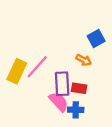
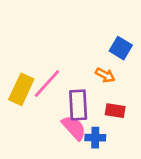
blue square: (96, 38) -> (121, 48), turned -30
red rectangle: (79, 88) -> (115, 111), moved

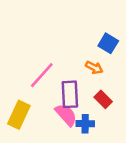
yellow rectangle: (21, 89) -> (19, 115), moved
red rectangle: (115, 111) -> (103, 99), turned 36

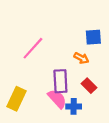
blue square: (108, 43) -> (93, 37), turned -35
pink line: (42, 75) -> (33, 48), moved

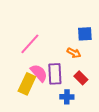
yellow rectangle: (16, 99) -> (27, 84), moved
pink semicircle: (57, 99) -> (39, 73), moved

